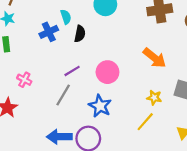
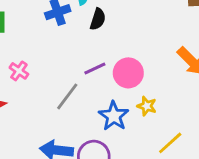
purple line: (72, 71) -> (95, 69), moved
yellow star: (154, 98) -> (147, 106), moved

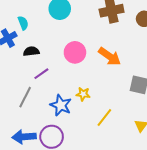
black semicircle: (98, 19) -> (31, 51), moved, turned -105
pink circle: (128, 73) -> (75, 52), moved

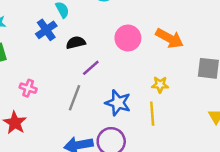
yellow star: (83, 94) -> (160, 85), moved
yellow line: (104, 117) -> (152, 114), moved, turned -36

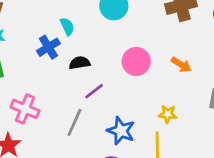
orange arrow: (170, 38) -> (181, 65), size x0.7
pink cross: (28, 88) -> (25, 109), size x1.5

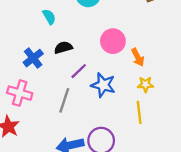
blue cross: (48, 47) -> (33, 58), moved
orange arrow: (181, 65) -> (138, 57), moved, turned 36
blue star: (121, 131) -> (103, 85), moved

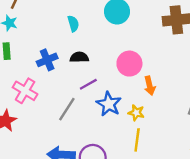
yellow star: (145, 84) -> (136, 113), moved

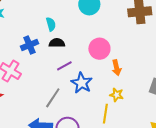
cyan semicircle: (73, 24) -> (51, 24), moved
gray line: (67, 109) -> (53, 98), moved
yellow star: (136, 113) -> (117, 95), moved

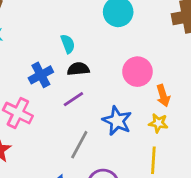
purple line: (64, 66) -> (73, 99), moved
yellow star: (117, 95) -> (158, 123), moved

